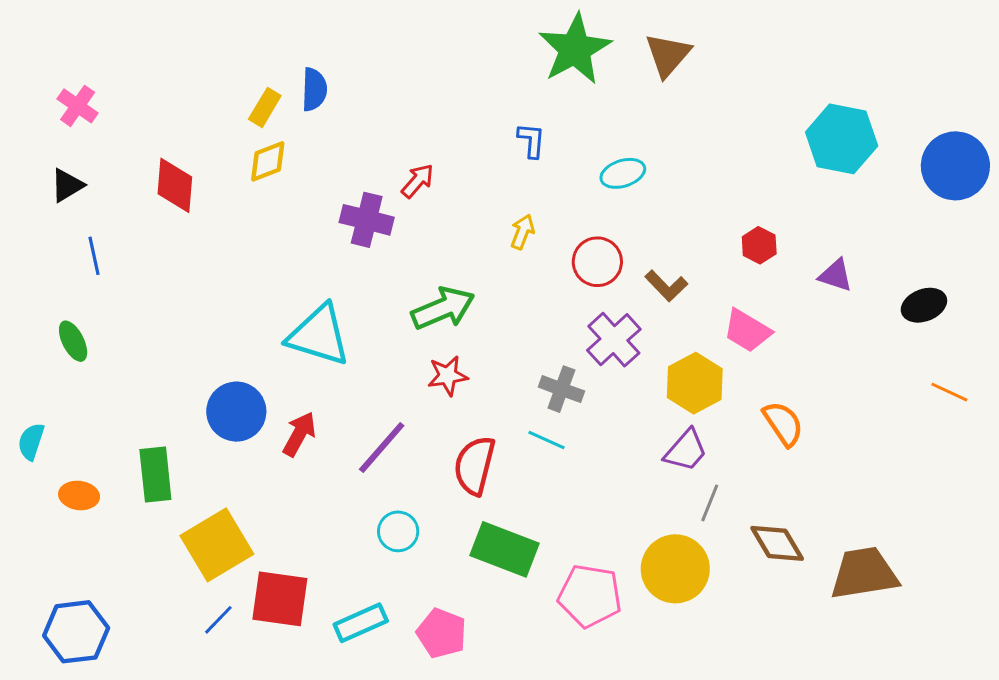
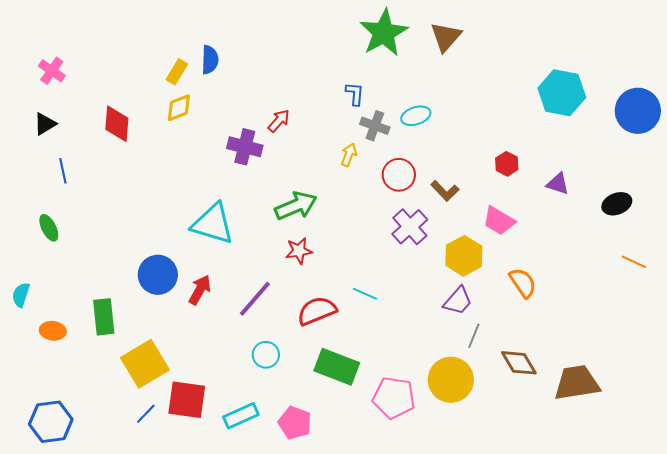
gray cross: (561, 389) -> (375, 126), moved
red semicircle: (475, 465) -> (317, 311), turned 54

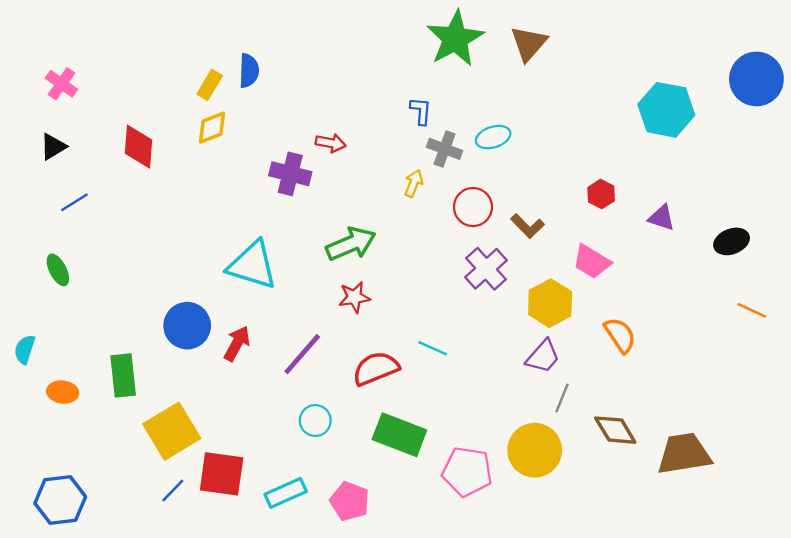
blue circle: (638, 111) -> (756, 79), moved
red arrow: (279, 121) -> (331, 143), turned 60
blue line: (63, 171) -> (74, 202), turned 70

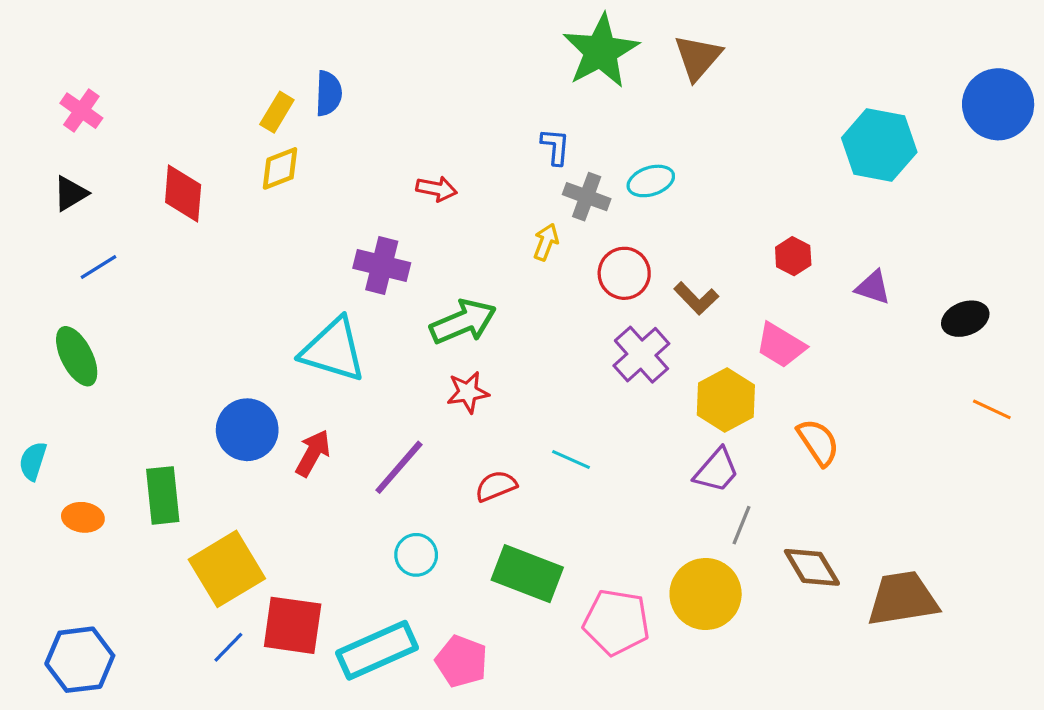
purple cross: (290, 174) -> (382, 265), moved
green ellipse: (58, 270) -> (77, 356), size x1.4
red semicircle: (376, 368) -> (496, 486), size x0.7
cyan rectangle: (286, 493) -> (377, 650), size x1.4

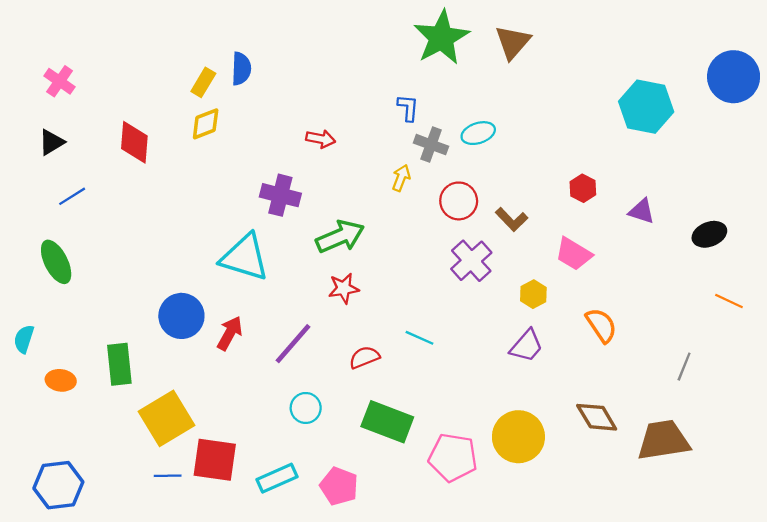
yellow hexagon: (726, 400) -> (533, 294), size x0.6
gray line: (742, 525) -> (684, 367), moved
blue line: (228, 647) -> (168, 476), turned 45
cyan rectangle: (377, 650) -> (277, 478), size x0.7

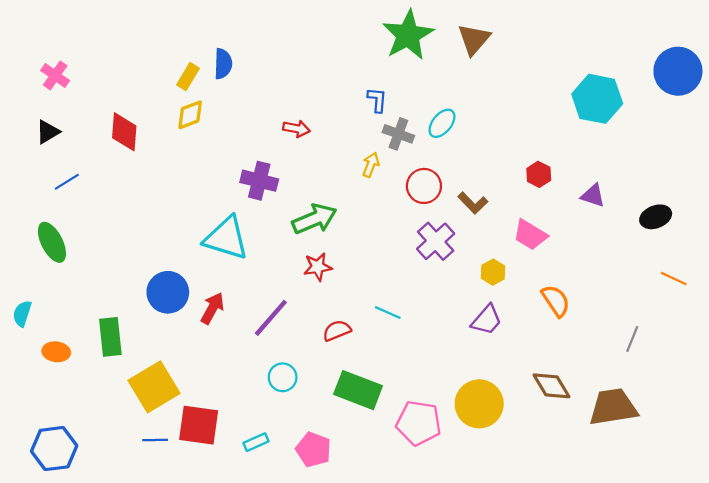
cyan ellipse: (478, 133) -> (442, 123), turned -32
cyan rectangle: (277, 478) -> (256, 442), size x0.7

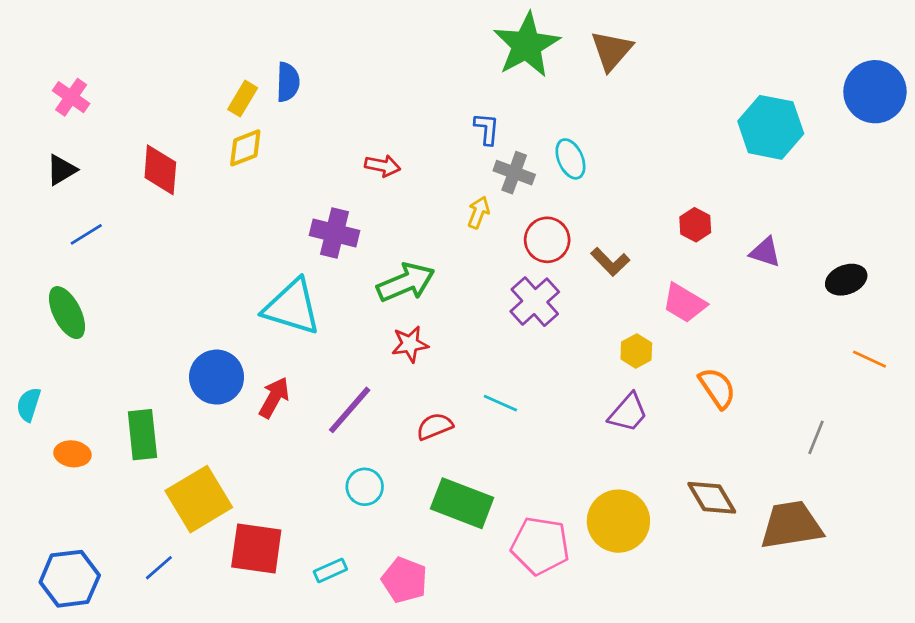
cyan ellipse: (442, 123) -> (570, 159), turned -64
purple cross: (436, 241) -> (535, 302), moved
blue line: (155, 440) -> (159, 568), moved, turned -40

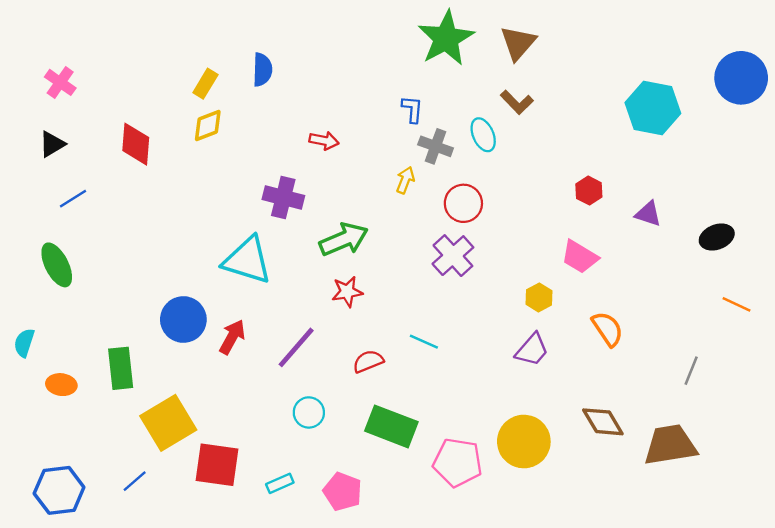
blue semicircle: (288, 82) -> (262, 70), moved
brown L-shape: (610, 262) -> (517, 102), moved

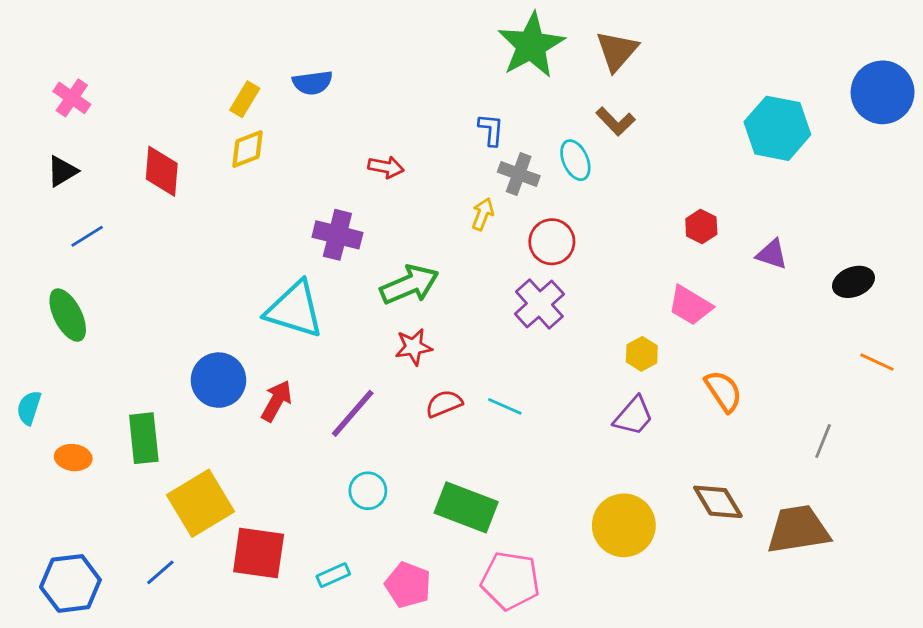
blue semicircle: (262, 70) -> (313, 83), turned 80
red semicircle: (368, 361) -> (444, 404), moved
pink pentagon: (458, 462) -> (510, 581), moved

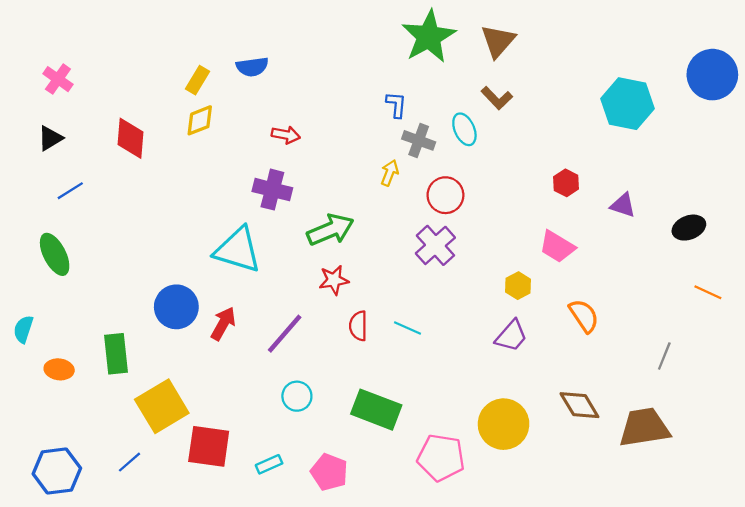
red arrow: (386, 167) -> (286, 135), moved
red semicircle: (444, 404) -> (358, 326), turned -68
pink pentagon: (510, 581) -> (441, 458), moved

